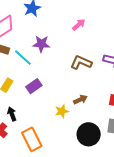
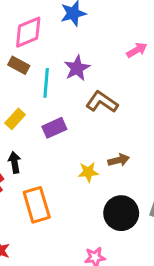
purple star: (41, 44) -> (77, 68), turned 30
cyan line: (23, 58) -> (46, 83), turned 42
brown L-shape: (81, 63) -> (102, 102), moved

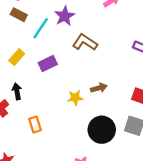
cyan line: (46, 83) -> (41, 28), turned 30
orange rectangle: (37, 205) -> (35, 124), size x0.6

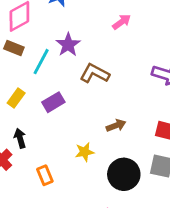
yellow star: (75, 98) -> (85, 152), moved

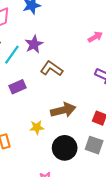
pink arrow: (122, 22) -> (95, 37), moved
brown arrow: (116, 126) -> (63, 110), size x1.6

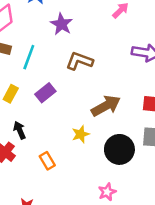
purple star: (34, 44) -> (61, 24), moved

